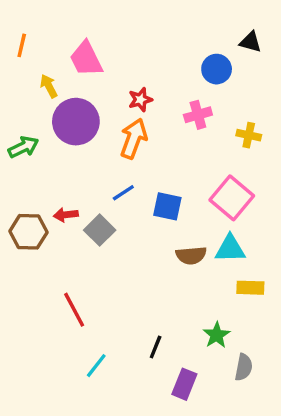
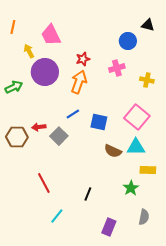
brown semicircle: (191, 255) -> (113, 151), turned 30
green star: (217, 335) -> (131, 188), moved
black line: (156, 347) -> (88, 194), moved

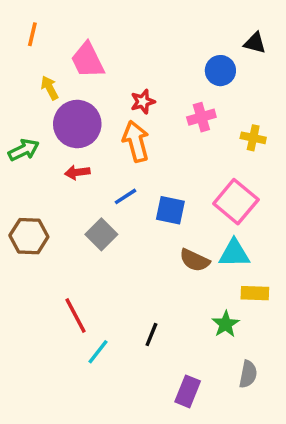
orange line: (13, 27) -> (32, 34), moved
orange arrow: (79, 82) -> (136, 141), turned -35
red arrow: (39, 127) -> (77, 172), moved
cyan line: (57, 216) -> (98, 352), moved

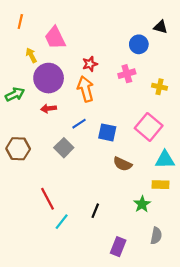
cyan triangle: (234, 253) -> (165, 160), moved

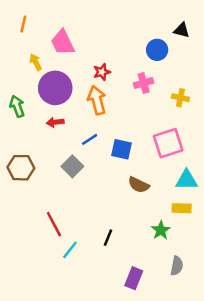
green arrow: (15, 94) -> (17, 106), turned -84
pink square: (149, 127) -> (168, 143), turned 32

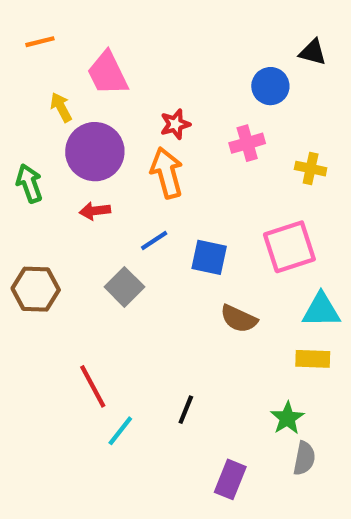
orange line: (23, 24) -> (40, 42), turned 63
green star: (161, 230) -> (287, 418), moved

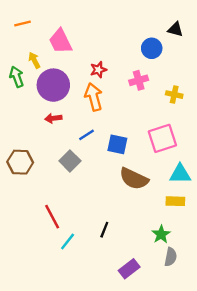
green arrow: (29, 183) -> (17, 77), moved
brown semicircle: (239, 319) -> (134, 179), size x1.4
purple rectangle: (230, 479) -> (129, 269), turned 30

